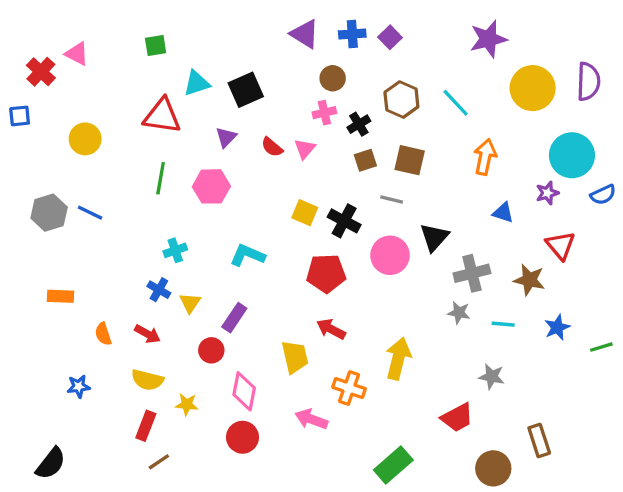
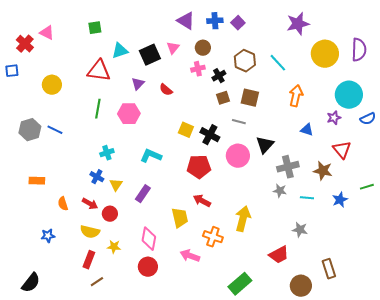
pink triangle: (305, 149) -> (173, 48), moved
green line: (601, 347) -> (367, 187), moved
red circle: (211, 350) -> (110, 214), moved

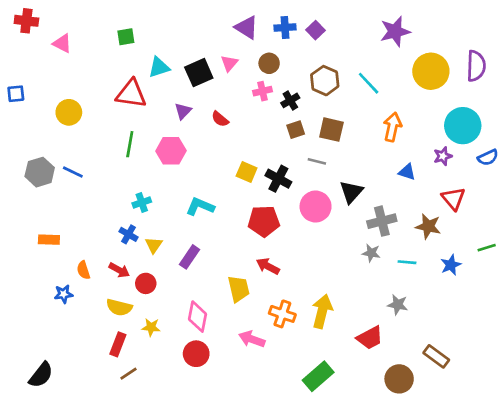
red cross: (25, 44) -> (26, 21), moved, turned -36
yellow arrow: (243, 219) -> (322, 311), moved
blue star: (48, 236) -> (64, 294), moved
brown rectangle: (329, 269) -> (436, 356), turned -36

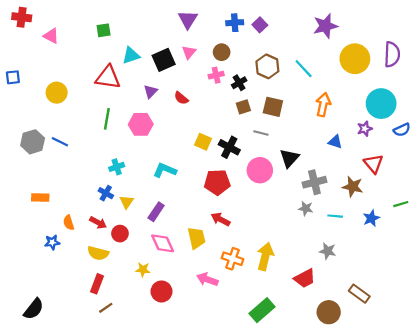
purple triangle: (247, 27) -> (188, 19), moved, turned 30
pink diamond: (197, 317) -> (163, 243), moved, turned -35
yellow star: (151, 327) -> (143, 270), moved

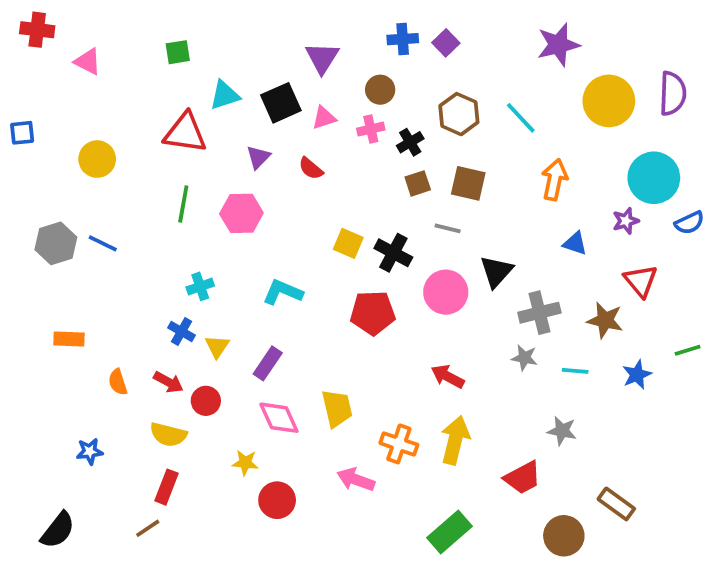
purple triangle: (188, 19) -> (322, 58), moved
pink triangle: (189, 52) -> (324, 118), moved, turned 32
red arrow: (220, 219) -> (448, 376), moved
blue star: (52, 242) -> (90, 451), moved
brown line: (106, 308) -> (148, 528), moved

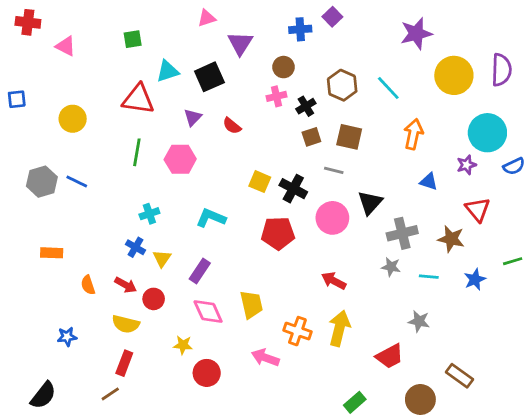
purple square: (446, 43) -> (332, 17), moved
pink triangle: (324, 118) -> (207, 18), moved
green rectangle: (450, 532) -> (355, 402), moved, size x0.7

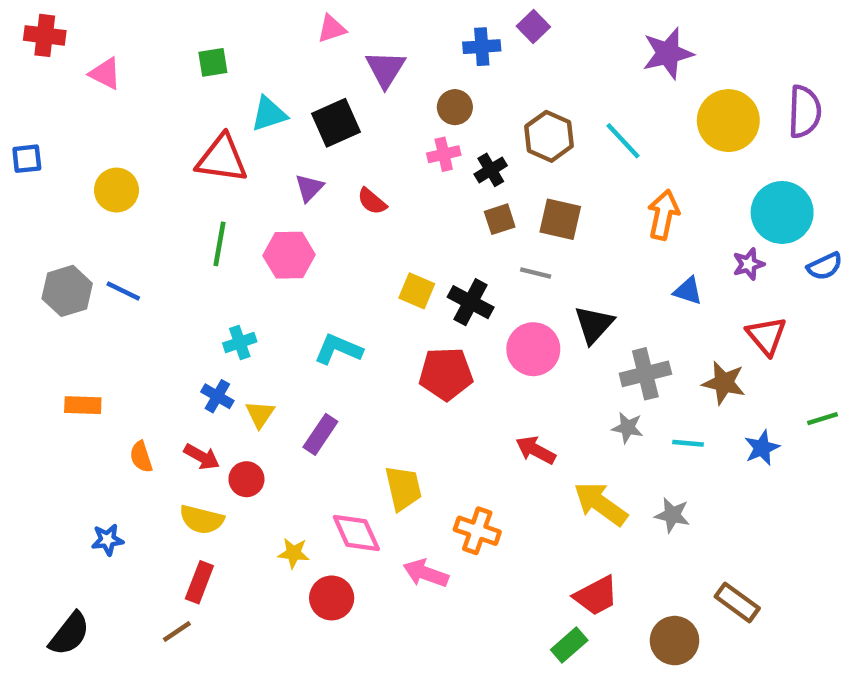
pink diamond: (208, 311) -> (356, 533), moved
yellow arrow: (339, 328) -> (601, 504), moved, turned -68
red trapezoid: (390, 356) -> (596, 596), moved

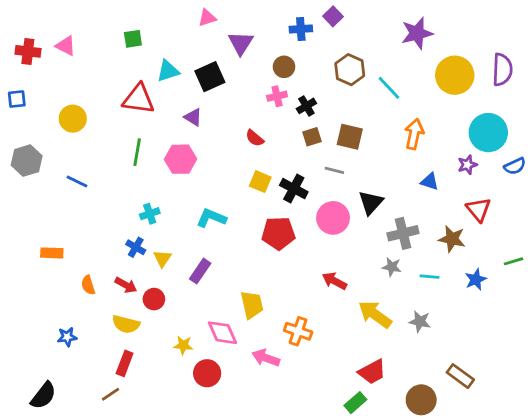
red cross: (45, 35) -> (28, 51), moved
brown hexagon: (549, 136) -> (350, 70), moved
purple triangle: (309, 188) -> (193, 117), turned -42
red semicircle: (372, 201) -> (255, 138), moved
gray hexagon: (67, 291) -> (27, 161), moved

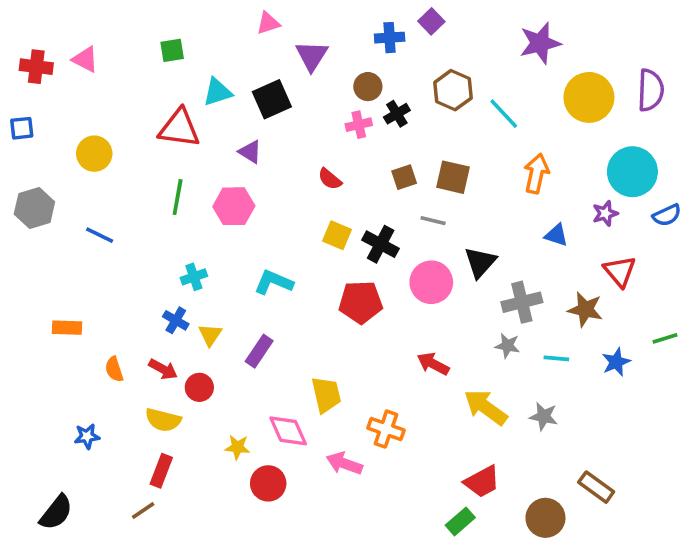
black cross: (306, 106) -> (397, 114), moved

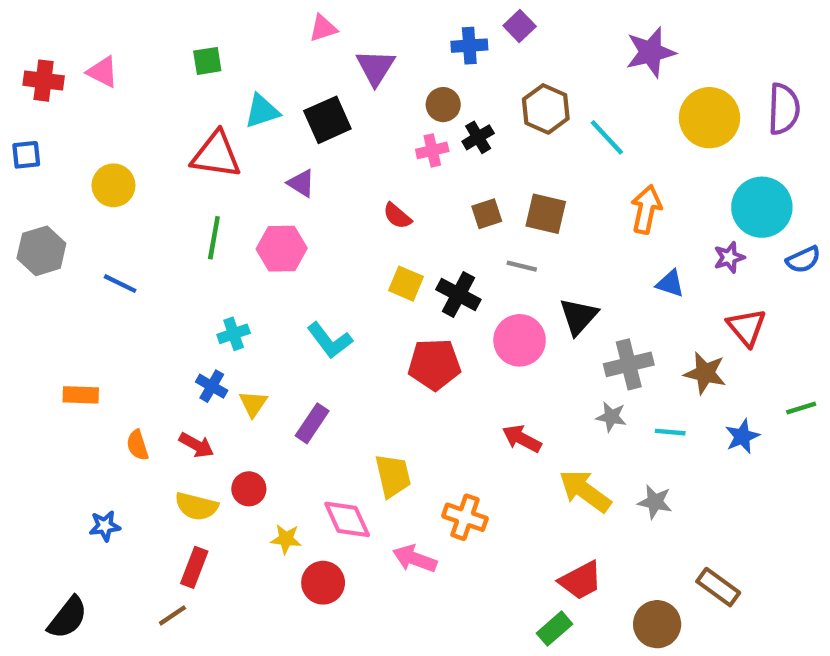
cyan L-shape: (274, 282) -> (330, 340), turned -150
red circle: (199, 387) -> (249, 489), moved

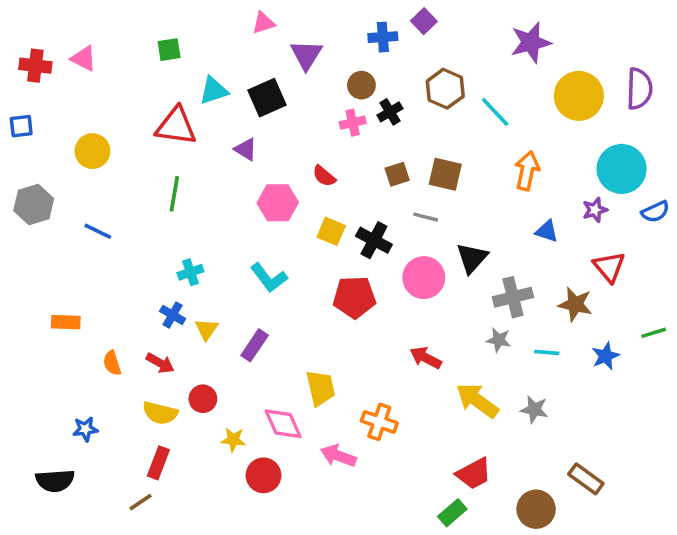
pink hexagon: (282, 249) -> (278, 203), moved
black semicircle: (68, 618) -> (55, 481), moved, turned 48

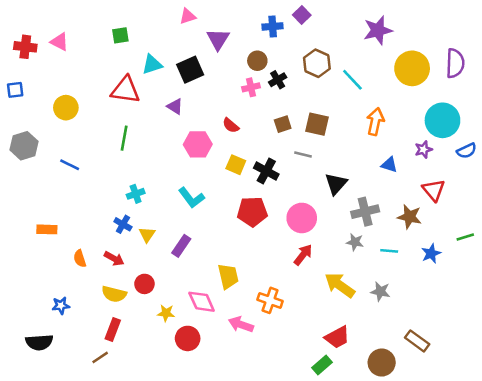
pink circle: (424, 278) -> (302, 218), moved
red arrow: (426, 358) -> (303, 255), turned 100

